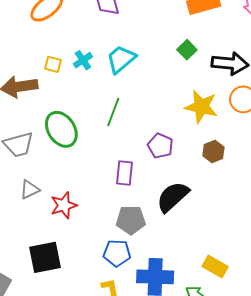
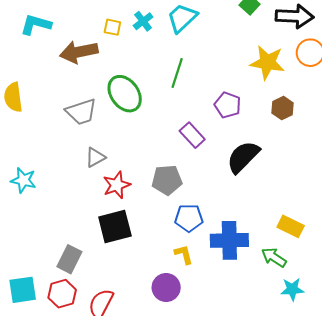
purple rectangle: (125, 173) -> (192, 135), turned -45
red star: (64, 205) -> (117, 185), moved
gray pentagon: (131, 220) -> (167, 180), moved

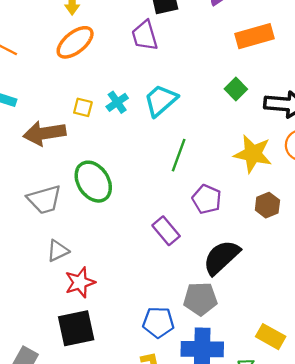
green line: (177, 73) -> (179, 155), moved
gray pentagon: (167, 180) -> (200, 299), moved

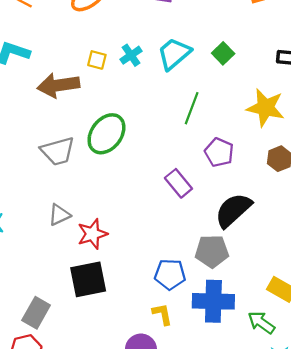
green square: (236, 89) -> (223, 53), moved
green ellipse: (93, 182) -> (106, 134), turned 69
gray triangle: (58, 251) -> (59, 215), moved

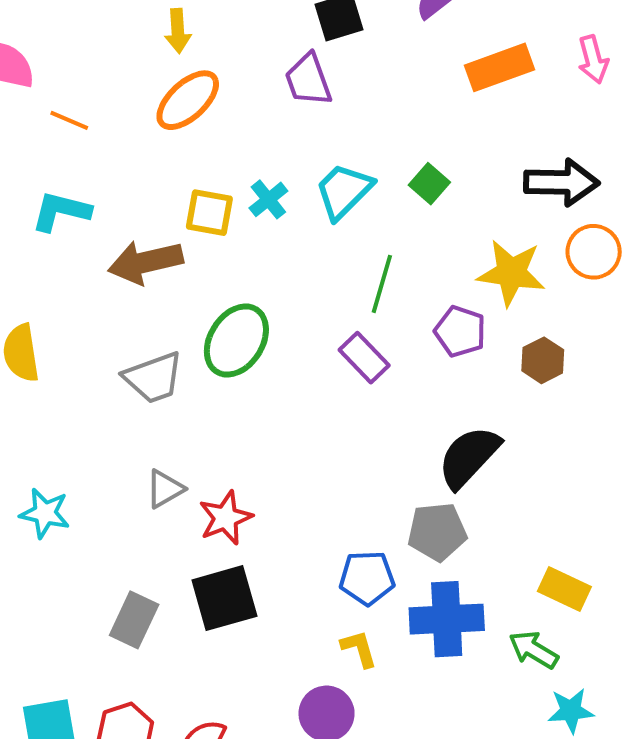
yellow square: (97, 60) -> (209, 213), size x1.4
purple pentagon: (219, 152) -> (460, 331), moved
purple rectangle: (178, 183) -> (364, 358), moved
gray rectangle: (36, 313) -> (134, 620), moved

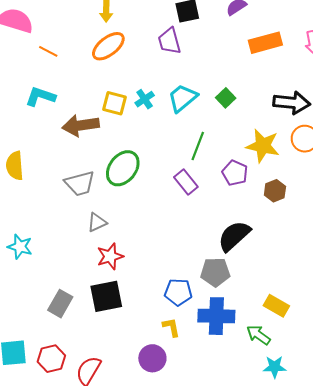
gray triangle: (165, 489) -> (97, 222), moved

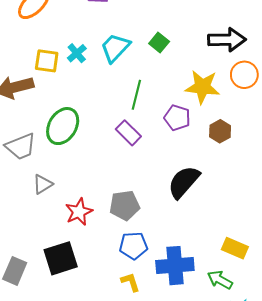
red star: (110, 256) -> (79, 212), moved
gray pentagon: (215, 272) -> (125, 205), moved

